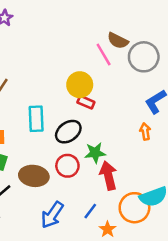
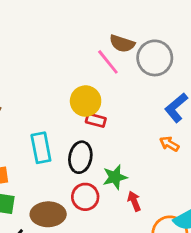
orange arrow: (145, 131) -> (169, 144), turned -42
black ellipse: (68, 132) -> (80, 157), turned -35
red arrow: (108, 176) -> (134, 201), size x0.6

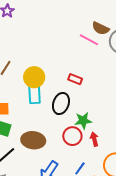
pink line: (108, 62) -> (89, 40), turned -30
yellow circle: (86, 101) -> (34, 77), moved
red circle: (85, 197) -> (72, 136), moved

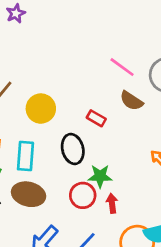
brown semicircle: (101, 28) -> (131, 101), moved
cyan rectangle: (34, 93) -> (25, 156), moved
black ellipse: (61, 103) -> (73, 149), turned -40

